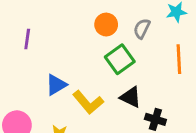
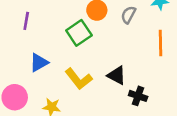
green square: (120, 59) -> (79, 33), moved
blue triangle: (56, 85) -> (39, 63), moved

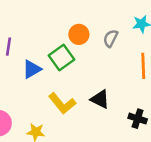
blue triangle: (39, 63) -> (32, 69), moved
black cross: (138, 96) -> (138, 119), moved

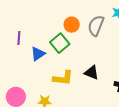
gray semicircle: (111, 38) -> (96, 26), size x1.5
yellow L-shape: (62, 103) -> (63, 78), turned -40

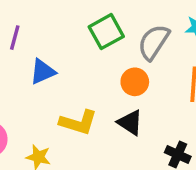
orange circle: (72, 25) -> (135, 82), moved
green square: (60, 43) -> (106, 32), moved

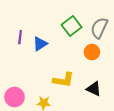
blue triangle: (43, 72) -> (40, 44), moved
black triangle: (130, 123) -> (94, 89), moved

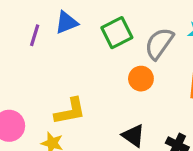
blue triangle: (40, 44) -> (67, 23), moved
yellow L-shape: (63, 80) -> (70, 111), moved, turned -30

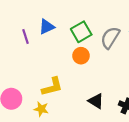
purple line: (35, 35) -> (25, 36), turned -32
orange circle: (141, 79) -> (81, 56), moved

